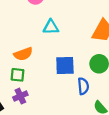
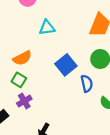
blue square: (65, 66) -> (66, 65), turned -30
green square: (17, 75) -> (19, 80), turned 32

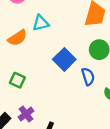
orange semicircle: (22, 58) -> (17, 38), moved
purple cross: (24, 101) -> (26, 114), moved

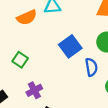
purple cross: (26, 114) -> (34, 90), moved

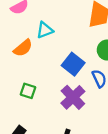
purple cross: (34, 90) -> (73, 97), moved, size x1.5

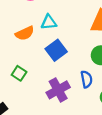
blue square: (73, 64) -> (56, 50), moved

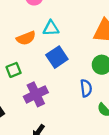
green square: (19, 73) -> (14, 70), moved, turned 32
purple cross: (58, 90) -> (36, 94), moved

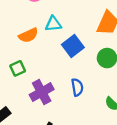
blue square: (57, 57) -> (73, 46), moved
blue semicircle: (86, 88) -> (77, 87), moved

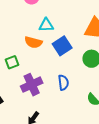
orange semicircle: (28, 35) -> (33, 42), moved, turned 36

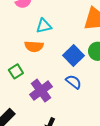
blue square: (62, 46) -> (73, 55), moved
blue semicircle: (63, 83) -> (73, 82), turned -35

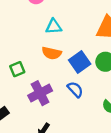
orange semicircle: (34, 46) -> (52, 53), moved

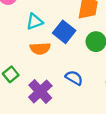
blue square: (80, 62) -> (64, 32), moved

